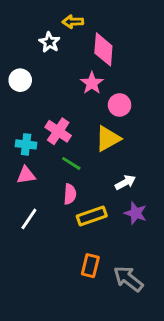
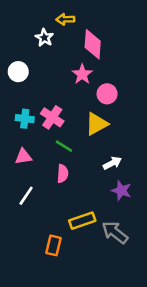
cyan cross: (26, 144) -> (25, 119), moved
yellow rectangle: (92, 216) -> (82, 221), moved
orange rectangle: (90, 266) -> (53, 245), moved
gray arrow: (128, 279) -> (115, 232), moved

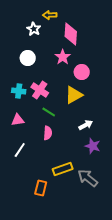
white circle: (18, 72) -> (28, 58), moved

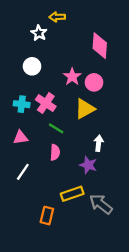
pink diamond: (71, 34) -> (100, 46), moved
pink star: (63, 57) -> (72, 77), moved
white arrow: (86, 125) -> (99, 143), turned -56
purple star: (93, 146) -> (88, 165), moved

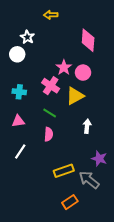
white star: (39, 33) -> (27, 37), moved
white circle: (32, 66) -> (17, 54), moved
pink cross: (46, 103) -> (51, 86), moved
purple star: (88, 165) -> (99, 159), moved
orange rectangle: (47, 216) -> (70, 202), moved, turned 42

